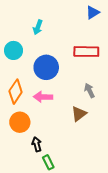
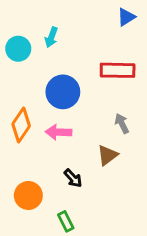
cyan circle: (14, 50) -> (18, 49), moved
orange circle: (20, 122) -> (28, 195), moved
black arrow: (37, 144) -> (73, 178), moved, turned 152

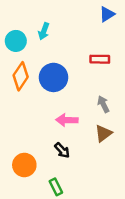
red rectangle: (118, 70) -> (100, 59), size x0.7
orange diamond: (21, 125) -> (21, 76), moved
pink arrow: (59, 132) -> (67, 120), moved
brown triangle: (107, 155) -> (103, 133), moved

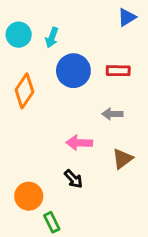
cyan circle: (16, 41) -> (19, 35), moved
blue circle: (54, 77) -> (73, 71), moved
gray arrow: (103, 104) -> (112, 114), moved, turned -63
green rectangle: (56, 187) -> (52, 222), moved

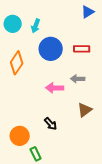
pink arrow: (79, 143) -> (55, 88), moved

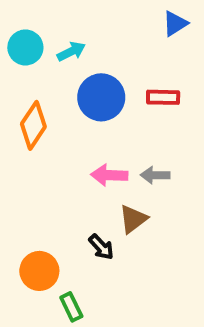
cyan arrow: (36, 26) -> (71, 51), turned -136
gray arrow: (78, 79) -> (155, 175), moved
brown triangle: (85, 110) -> (133, 219), moved

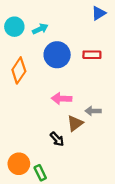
gray arrow: (155, 175) -> (93, 111), moved
orange circle: (39, 271) -> (19, 164), moved

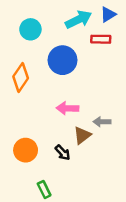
cyan circle: (14, 27) -> (30, 29), moved
cyan arrow: (40, 29) -> (79, 19), moved, size x1.5
red rectangle: (92, 55) -> (101, 39), moved
orange circle: (19, 164) -> (26, 150), moved

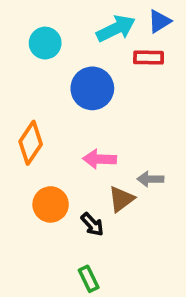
orange diamond: (21, 77) -> (31, 143), moved
orange circle: (26, 150) -> (51, 204), moved
green rectangle: (44, 190) -> (89, 279), moved

